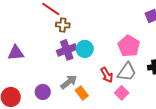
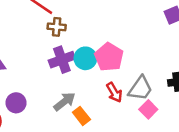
pink pentagon: (129, 46) -> (109, 57), moved
purple circle: (43, 92) -> (16, 103), moved
pink square: (122, 93) -> (148, 109), moved

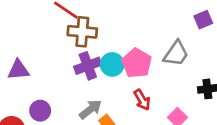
brown cross: (57, 27) -> (82, 32), size x1.5
gray trapezoid: (140, 88) -> (176, 54), moved

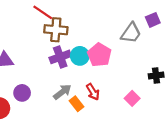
gray trapezoid: (176, 54) -> (131, 33), moved
red arrow: (142, 100) -> (93, 92), moved

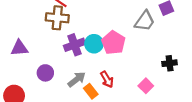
brown cross: (56, 30) -> (57, 18), moved
purple circle: (22, 93) -> (45, 73), moved

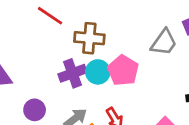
brown cross: (57, 18) -> (89, 38), moved

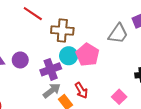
purple cross: (72, 73) -> (51, 69), moved
purple circle: (35, 110) -> (20, 60), moved

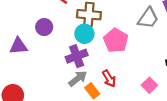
cyan circle: (69, 56) -> (84, 34), moved
purple circle: (20, 60) -> (44, 27), moved

